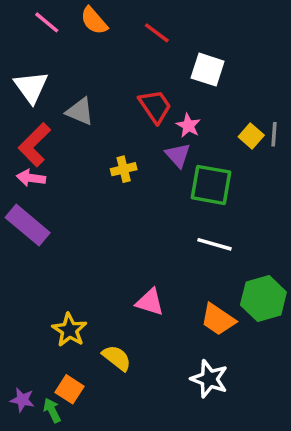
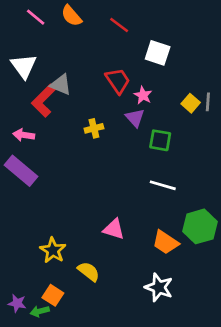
red L-shape: (35, 145) -> (44, 101), moved
green square: (211, 185) -> (160, 140), size x0.7
green arrow: (52, 410) -> (40, 311), turned -78

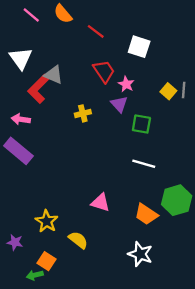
red line: (119, 25) -> (96, 31), moved
purple star: (17, 303) -> (15, 242), moved

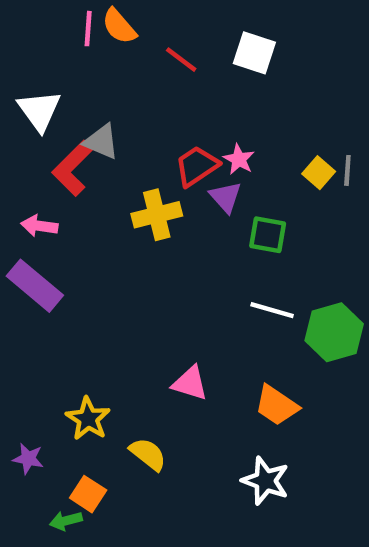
pink line: (31, 15) -> (88, 29), moved, turned 54
white square: (139, 47) -> (254, 53), moved
red trapezoid: (104, 71) -> (197, 166), moved, turned -90
yellow cross: (83, 113) -> (157, 215), size x1.5
green hexagon: (177, 200) -> (334, 332), moved

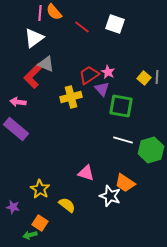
white triangle: (39, 111) -> (34, 38), moved, turned 30
green square: (268, 235) -> (121, 106), size x1.4
white star: (265, 481) -> (110, 196), moved

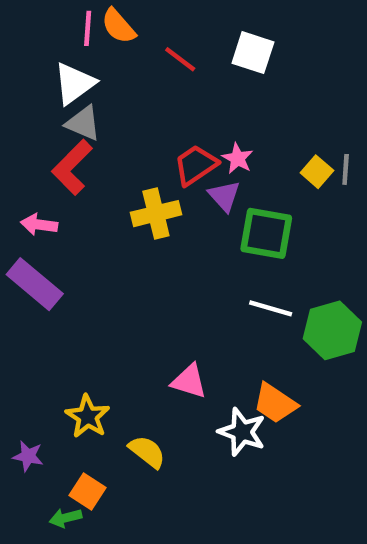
gray triangle: (46, 64) -> (83, 123), moved

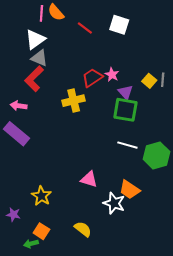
purple triangle: (224, 196) -> (125, 92), moved
yellow semicircle: (147, 452) -> (83, 229), moved

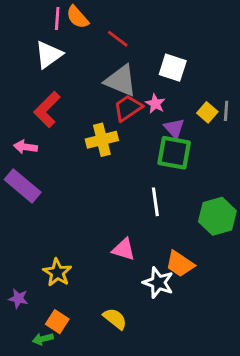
white square: (119, 25) -> (173, 68), moved
gray triangle: (39, 58) -> (121, 81), moved, size x1.4
white line: (127, 145) -> (155, 202), moved, turned 66

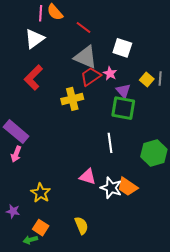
pink arrow: (25, 147) -> (16, 154), moved, turned -77
white star: (158, 283) -> (111, 188), moved
yellow semicircle: (115, 319) -> (81, 226), turned 30

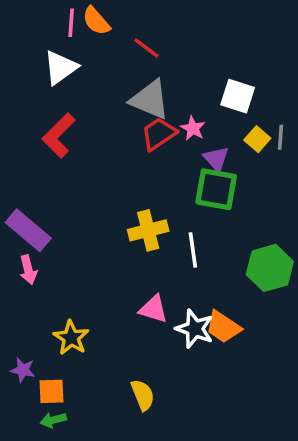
white square: (122, 48) -> (238, 96), moved
yellow cross: (72, 99) -> (148, 230), moved
pink arrow: (16, 154) -> (28, 270), turned -35
orange square: (41, 228) -> (51, 391), moved, turned -35

